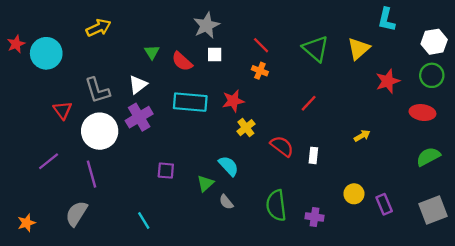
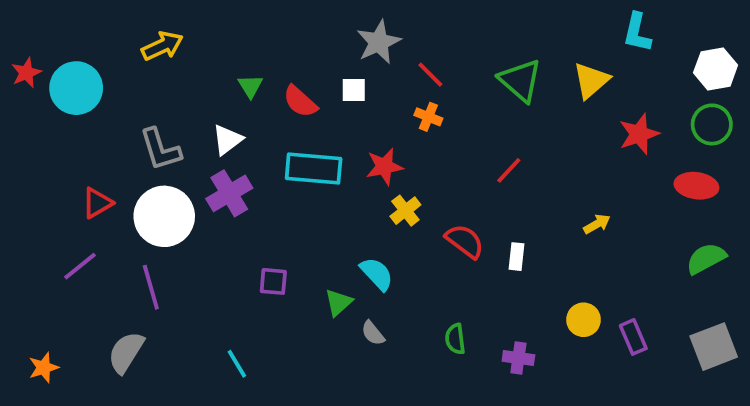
gray star: (206, 25) -> (379, 42), moved
red triangle: (62, 110) -> (97, 203), moved, turned 36
green semicircle: (276, 205) -> (455, 339), size x0.6

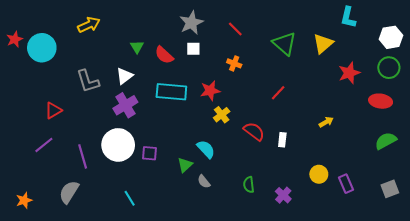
gray star: (379, 42) -> (191, 23), moved
red line: (430, 75) -> (235, 29), moved
white circle: (164, 216) -> (118, 145), moved
gray square: (714, 347) -> (390, 189), size x0.7
purple cross: (518, 358) -> (283, 195), turned 35

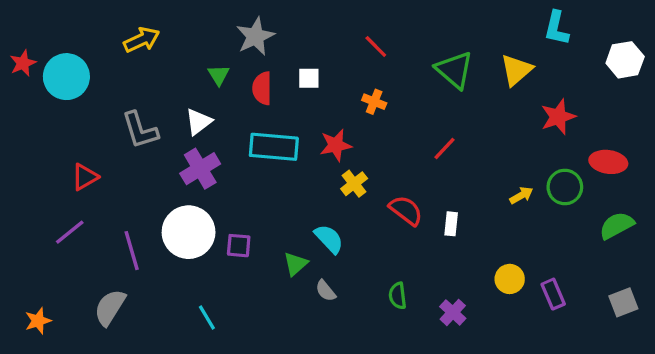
gray star: (191, 23) -> (255, 36), moved
red semicircle: (164, 55) -> (262, 88), turned 48
green circle: (389, 68) -> (565, 187), moved

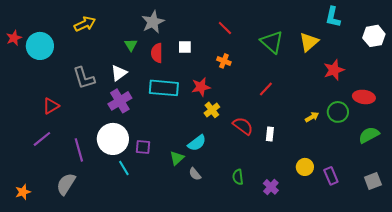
cyan semicircle: (329, 239) -> (197, 143), turned 96
cyan line: (207, 317) -> (124, 168), moved

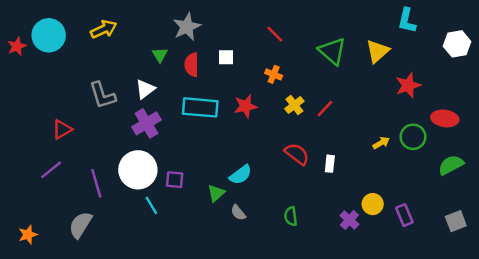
cyan circle: (40, 46) -> (49, 35), moved
yellow cross: (212, 110) -> (294, 105), moved
purple cross: (271, 187) -> (349, 220), moved

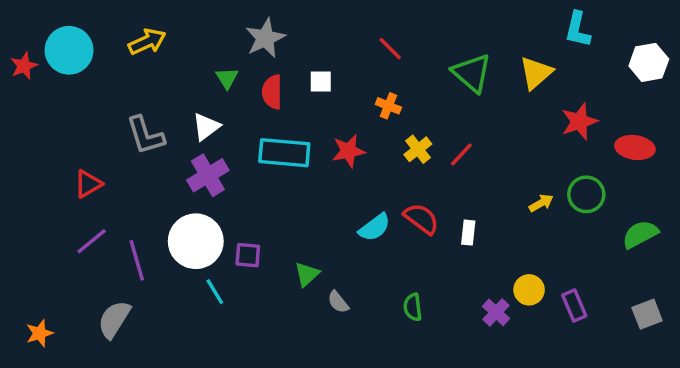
red ellipse: (445, 118) -> (635, 147), moved
purple line: (51, 170) -> (92, 241), moved
cyan semicircle: (241, 175) -> (375, 227), moved

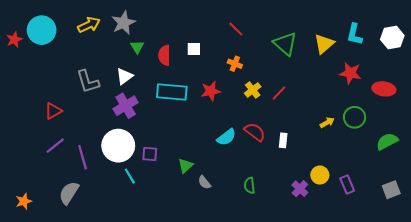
cyan L-shape: (578, 29) -> (355, 34), moved
gray star: (265, 38) -> (123, 23), moved
red star: (579, 121) -> (350, 73), turned 30

